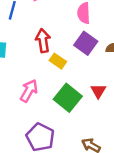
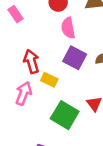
pink arrow: (29, 91) -> (24, 93), moved

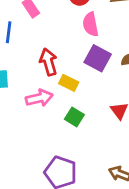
pink arrow: (24, 93) -> (39, 98), turned 55
green square: (65, 115) -> (74, 117), moved, size x0.6

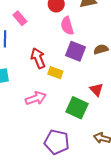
pink arrow: (39, 98) -> (36, 98), moved
green square: (74, 117) -> (77, 108), moved, size x1.5

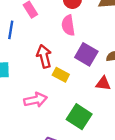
pink semicircle: (67, 26) -> (68, 25), moved
red triangle: (97, 90) -> (103, 83), moved, turned -48

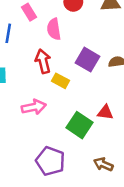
pink semicircle: (68, 25) -> (54, 29), moved
red triangle: (103, 83) -> (105, 112), moved

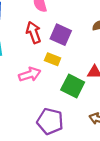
purple square: (87, 60) -> (61, 35), moved
yellow rectangle: (61, 81) -> (53, 59), moved

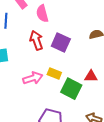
yellow rectangle: (53, 59) -> (54, 73), moved

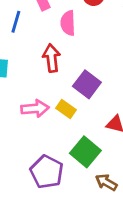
purple square: (61, 43) -> (87, 84), moved
green square: (71, 89) -> (85, 152), moved

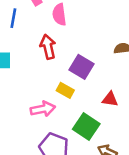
pink arrow: (35, 108) -> (43, 109), moved

